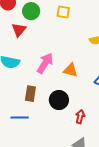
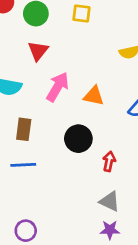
red triangle: (19, 30) -> (38, 51), moved
brown rectangle: (30, 94) -> (24, 129), moved

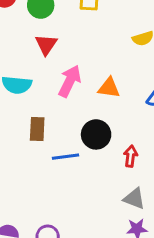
blue line: (23, 165) -> (65, 157), moved

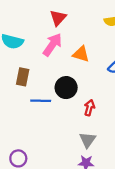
red triangle: (46, 44) -> (58, 18), moved
gray triangle: (134, 199) -> (88, 140), turned 36

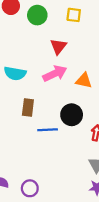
pink arrow: (52, 45) -> (55, 73), turned 35

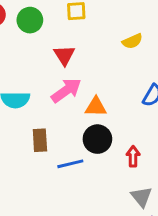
orange triangle: (84, 81) -> (96, 107), moved

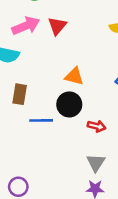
pink arrow: (66, 90) -> (26, 26), moved
red arrow: (133, 156) -> (97, 126), turned 90

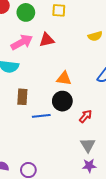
red triangle: (57, 26) -> (47, 40), turned 42
red arrow: (97, 126) -> (86, 116), turned -56

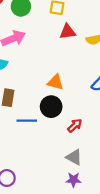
red triangle: (47, 40) -> (68, 32), moved
gray triangle: (88, 145) -> (74, 157), turned -35

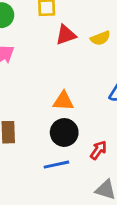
blue line: (27, 121) -> (56, 165), moved

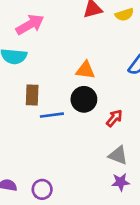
blue line: (56, 165) -> (52, 115), moved

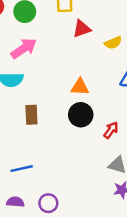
yellow semicircle: (124, 15) -> (113, 43), moved
blue line: (52, 115) -> (22, 169), moved

